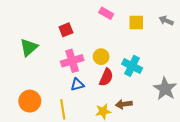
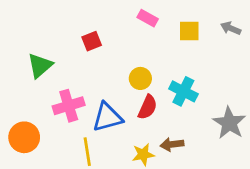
pink cross: (72, 61) -> (69, 106), moved
blue triangle: (77, 85) -> (107, 117), size x1.6
orange circle: (30, 101) -> (24, 137), moved

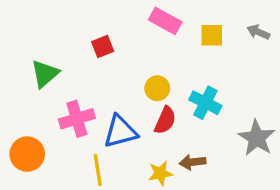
pink rectangle: (148, 18) -> (165, 21), size x1.4

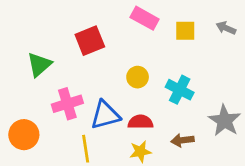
red square: (103, 47) -> (90, 41), size x1.5
red semicircle: (165, 120) -> (140, 122), moved, turned -115
brown arrow: (193, 162) -> (182, 140), moved

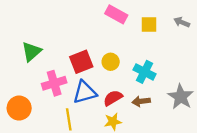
red square: (90, 41) -> (81, 62), moved
red semicircle: (140, 122) -> (113, 98), turned -30
brown arrow: (182, 140) -> (141, 101), moved

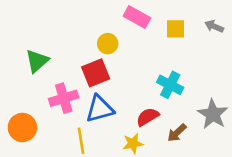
yellow circle: (111, 62) -> (108, 44), moved
red semicircle: (113, 98) -> (148, 117), moved
brown arrow: (141, 101) -> (177, 133), moved, turned -36

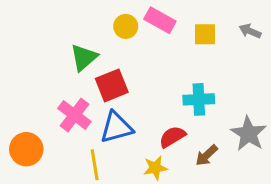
yellow circle: (108, 44) -> (126, 26), moved
green triangle: (37, 61) -> (84, 57), moved
cyan cross: (170, 85) -> (199, 99), turned -30
pink cross: (64, 98) -> (74, 115), turned -36

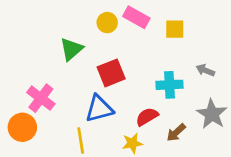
gray arrow: (250, 31) -> (205, 70), moved
red square: (112, 85) -> (111, 73), moved
pink cross: (74, 115) -> (41, 98), moved

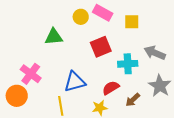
green triangle: (71, 49) -> (54, 37), turned 36
gray arrow: (205, 70) -> (155, 53), size x1.5
red square: (111, 73) -> (101, 47), moved

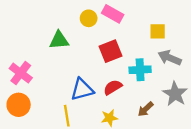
yellow square: (132, 22) -> (158, 31), moved
pink cross: (31, 74) -> (21, 73), moved
red semicircle: (111, 88) -> (113, 87), moved

